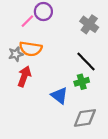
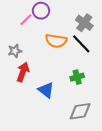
orange semicircle: (31, 49) -> (56, 41), moved
black line: (86, 62) -> (81, 44), moved
blue triangle: (59, 96) -> (46, 90), moved

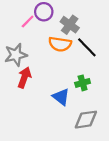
gray cross: (84, 23) -> (70, 25), moved
gray star: (15, 51) -> (16, 55), size x1.5
blue triangle: (46, 90) -> (61, 97), moved

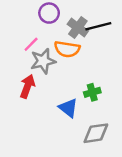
pink line: (28, 21) -> (31, 44), moved
black line: (87, 47) -> (98, 26), moved, turned -60
gray star: (16, 55) -> (43, 61), moved

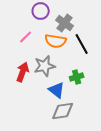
black line: (98, 26) -> (82, 44), moved, turned 75
gray star: (43, 61) -> (45, 66), moved
gray diamond: (96, 133) -> (63, 111), moved

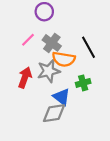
gray cross: (65, 23) -> (52, 43), moved
orange semicircle: (56, 41) -> (64, 59), moved
gray diamond: (63, 111) -> (54, 113), moved

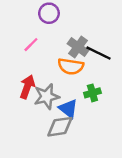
gray cross: (52, 43) -> (78, 47), moved
black line: (89, 47) -> (98, 53), turned -35
gray star: (49, 71) -> (47, 97), moved

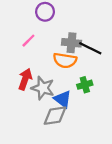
gray cross: (78, 47) -> (72, 43), turned -30
gray star: (47, 97) -> (43, 88), turned 30

